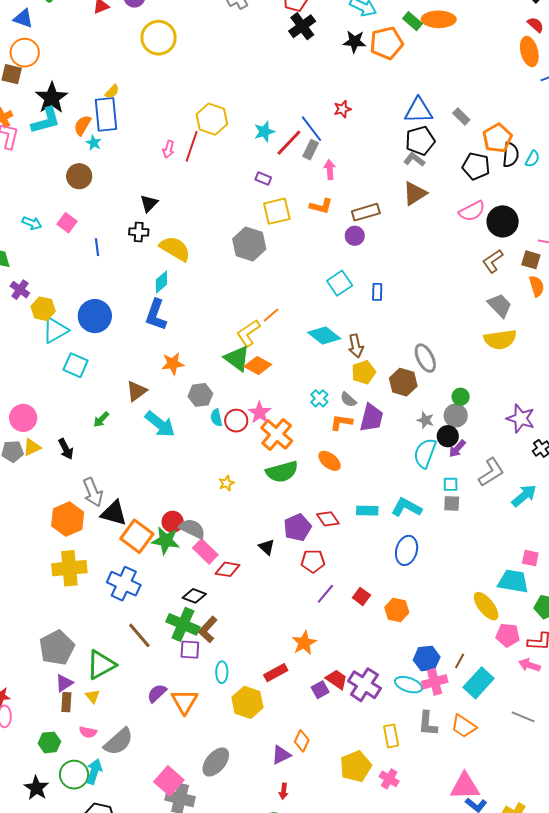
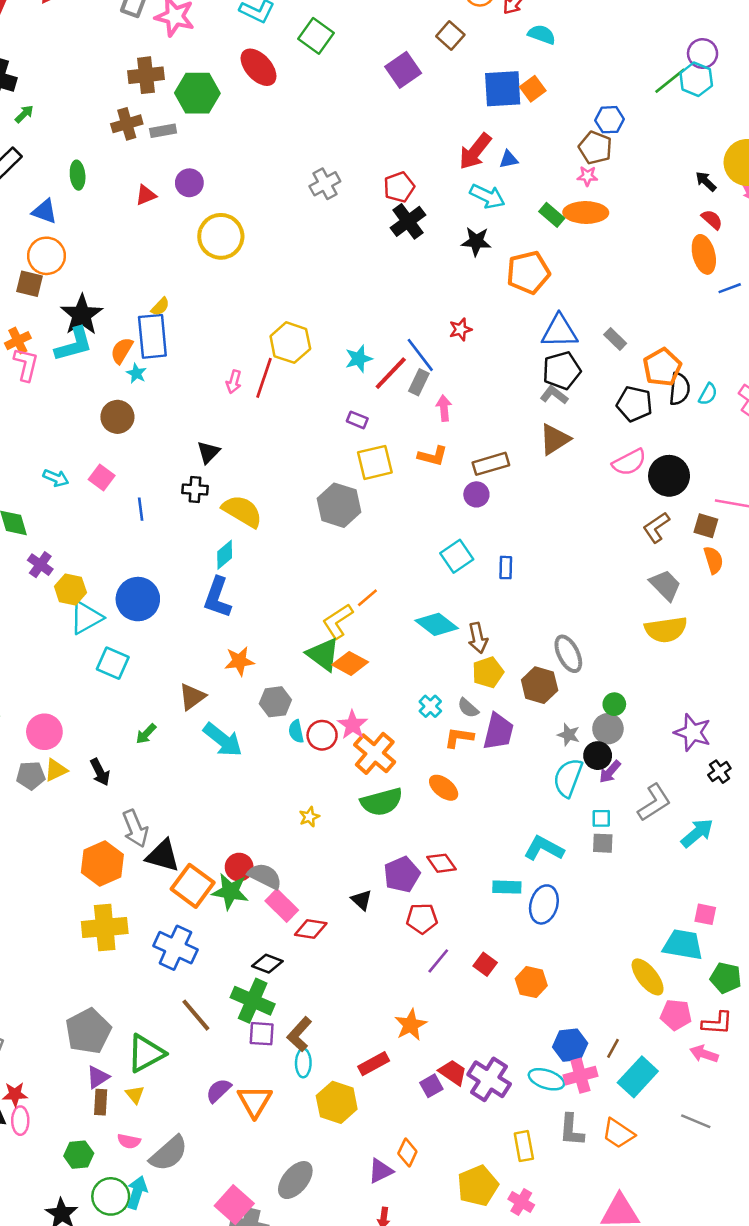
orange pentagon: (387, 43) -> (528, 272), moved
cyan rectangle: (367, 511) -> (507, 887), moved
brown L-shape: (208, 630) -> (299, 1034), moved

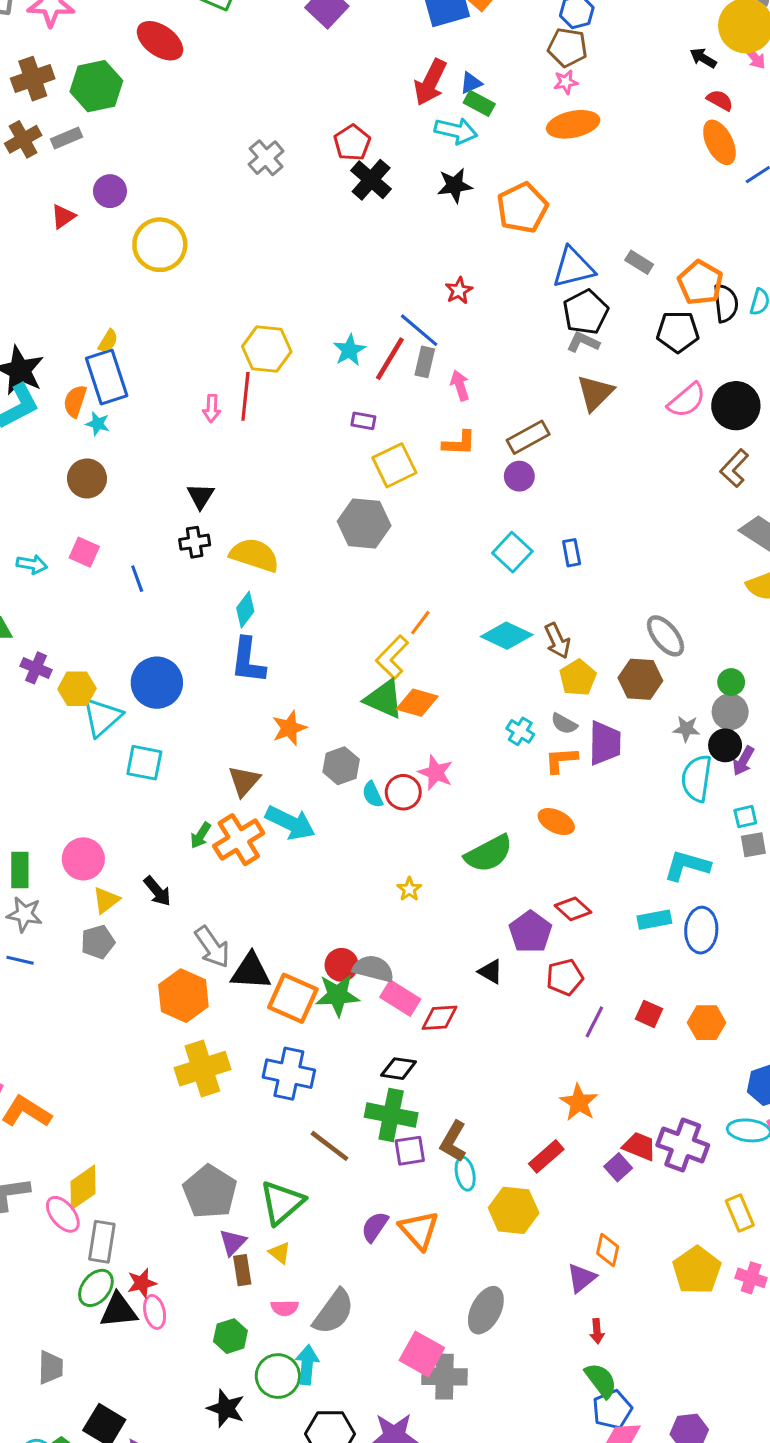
green rectangle: (552, 215) -> (479, 103), moved
orange cross: (375, 753) -> (239, 840), moved, turned 30
gray pentagon: (31, 775) -> (98, 942), moved

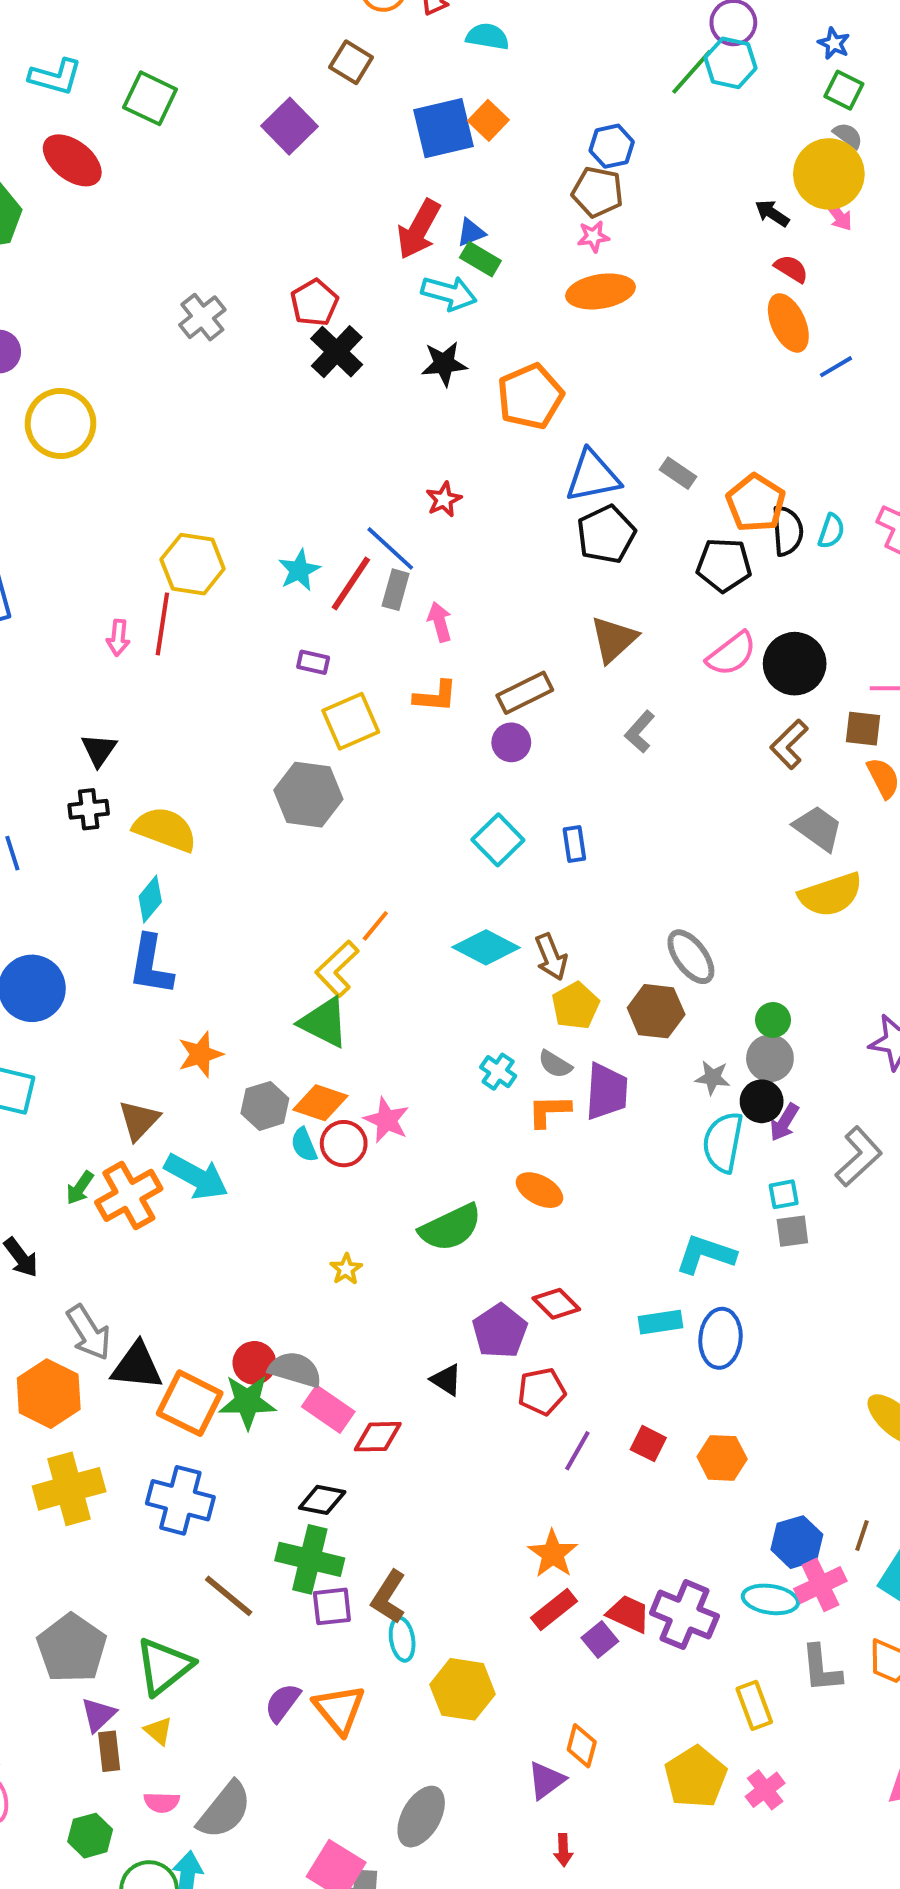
gray L-shape: (583, 342) -> (640, 732), moved, turned -76
orange diamond: (417, 703) -> (320, 1103), moved
red rectangle: (546, 1156) -> (554, 1610), moved
pink cross: (751, 1278) -> (765, 1790), turned 32

